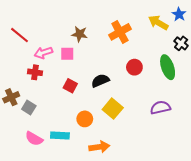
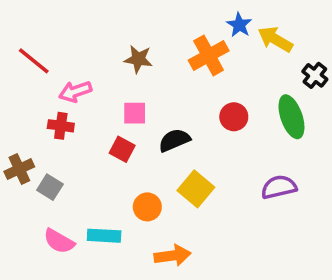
blue star: (179, 14) -> (239, 25), moved
pink square: (67, 54) -> (135, 113), moved

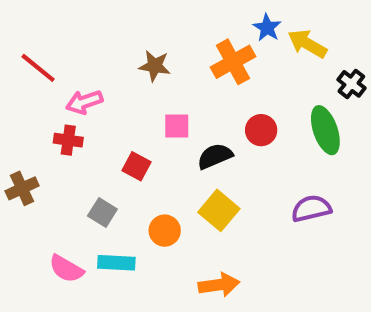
pink square: (135, 113) -> (177, 126), moved
black semicircle: (174, 140) -> (215, 156), moved
gray square: (50, 187) -> (102, 212), moved
orange arrow: (173, 256) -> (219, 285), moved

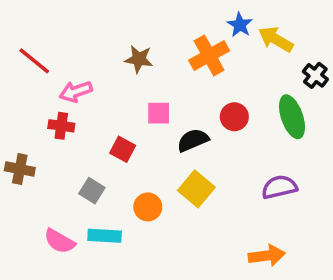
brown cross: (22, 188) -> (20, 169), turned 36
orange arrow: (219, 285) -> (267, 256), moved

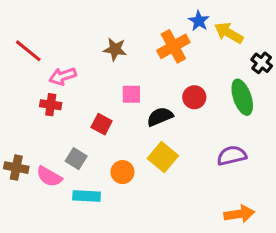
brown cross: (20, 169) -> (16, 168), moved
pink semicircle: (59, 241) -> (49, 177), moved
orange arrow: (267, 256) -> (239, 214), moved

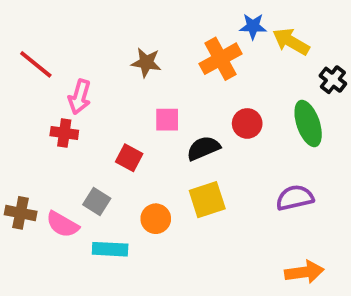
blue star: (199, 21) -> (253, 26), turned -30
pink arrow: (63, 76) -> (80, 97), turned -55
yellow square: (163, 157) -> (207, 200), turned 32

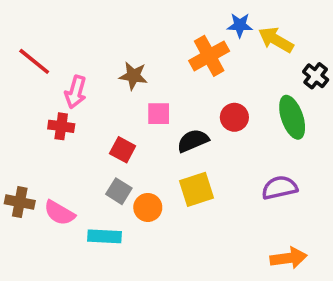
brown star: (146, 63) -> (133, 76), moved
gray square: (97, 202) -> (119, 191), moved

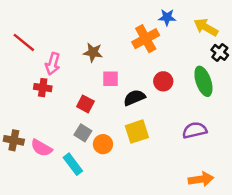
yellow arrow: (276, 40) -> (206, 27), moved
cyan rectangle: (104, 236) -> (73, 164), turned 50

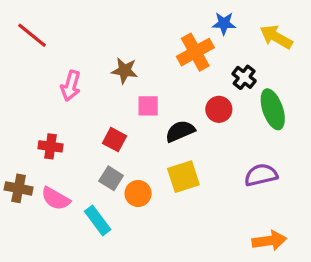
red line: (24, 42) -> (32, 35), moved
black cross: (220, 52) -> (244, 77), moved
red cross: (43, 88) -> (51, 146), moved

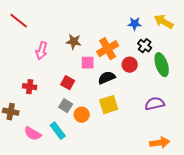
blue star: (224, 23) -> (135, 24), moved
orange cross: (195, 52) -> (108, 49), moved
pink semicircle: (56, 199) -> (33, 134), moved

